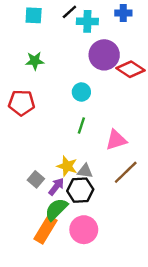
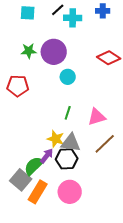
purple circle: (104, 55) -> (54, 52), moved
green line: (81, 126) -> (68, 113), moved
gray triangle: (85, 171) -> (71, 143), size x1.5
gray square: (36, 179) -> (21, 180), moved, size x1.5
green semicircle: (56, 209) -> (34, 166), moved

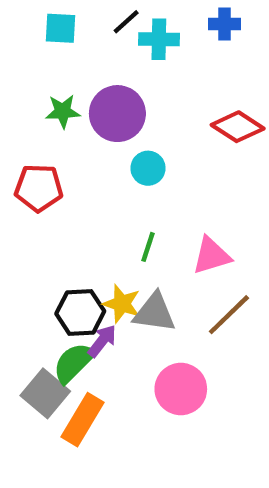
black hexagon: (67, 159) -> (80, 312), moved
pink circle: (70, 192) -> (181, 389), moved

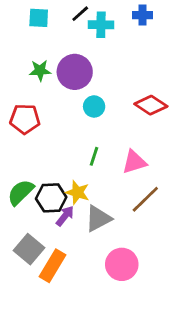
red diamond: (238, 127) -> (151, 105), moved
gray triangle: (155, 312) -> (98, 219), moved, turned -36
green semicircle: (74, 363) -> (21, 192), moved
pink circle: (181, 389) -> (122, 264), moved

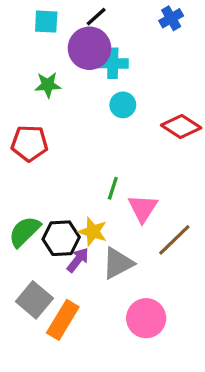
blue cross: (143, 15) -> (171, 18), turned -30
cyan cross: (101, 25) -> (113, 63), moved
purple circle: (75, 72) -> (89, 48), moved
cyan circle: (94, 106) -> (123, 105), moved
pink triangle: (134, 162) -> (143, 208), moved, turned -40

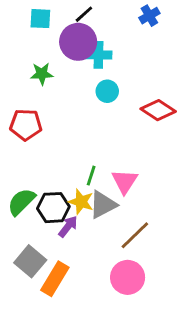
green line: (113, 188) -> (91, 176), moved
brown line: (174, 240) -> (135, 235), moved
gray triangle: (118, 263) -> (103, 205), moved

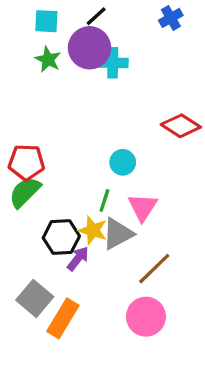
green star: (42, 74) -> (48, 59), moved, turned 30
cyan circle: (107, 91) -> (123, 162), moved
red pentagon: (26, 125) -> (26, 162), moved
green semicircle: (21, 202) -> (25, 192), moved

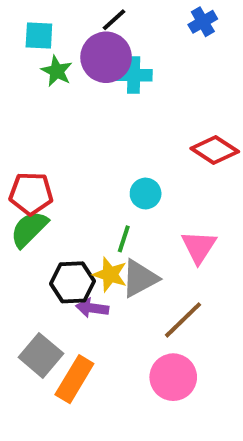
cyan square: (46, 21) -> (39, 36), moved
pink triangle: (143, 207) -> (199, 247), moved
purple arrow: (78, 259) -> (92, 308), turned -120

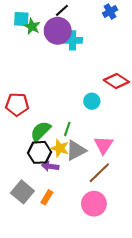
green star: (57, 71) -> (32, 26), moved
cyan circle: (146, 194) -> (92, 101), moved
green semicircle: (29, 229) -> (41, 131), moved
pink triangle: (199, 247) -> (104, 145), moved
orange rectangle: (74, 379) -> (47, 197), moved, size x0.6

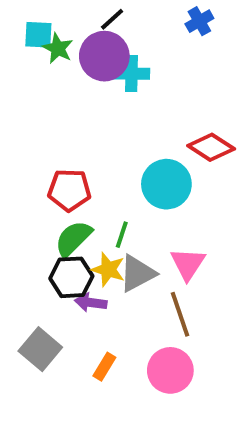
cyan circle: (92, 101) -> (166, 184), size x1.6
red pentagon: (17, 104) -> (69, 190), moved
brown line: (99, 173) -> (180, 314), turned -65
orange rectangle: (47, 197) -> (104, 367), moved

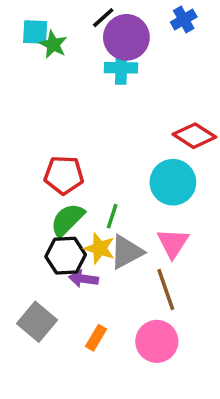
purple circle: (104, 56) -> (126, 37), moved
cyan circle: (166, 184) -> (173, 182), moved

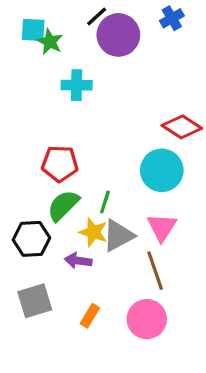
cyan cross: (121, 68) -> (77, 85), moved
black hexagon: (66, 256) -> (31, 239), moved
gray square: (37, 322) -> (35, 301), turned 33

